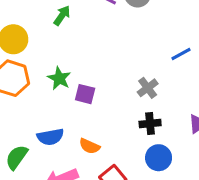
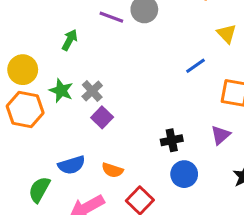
green star: (59, 78) -> (61, 91), moved
gray cross: (148, 88) -> (92, 91), moved
purple square: (85, 94) -> (102, 117), turned 36

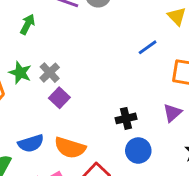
orange semicircle: (112, 170) -> (70, 148), size x1.5

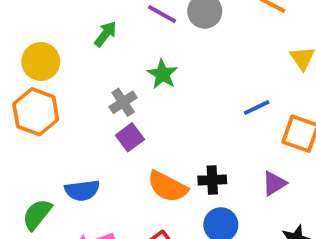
blue line: (148, 47) -> (257, 107), moved
green star: (20, 73) -> (163, 74), moved
orange semicircle: (70, 148) -> (168, 187), moved

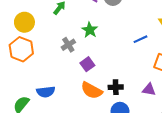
blue line: (257, 107) -> (140, 39), moved
purple square: (130, 137) -> (87, 64), moved
purple triangle: (274, 183) -> (149, 90), turned 40

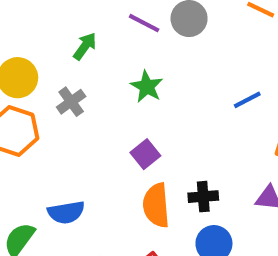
gray cross: (68, 45) -> (71, 102), moved
orange semicircle: (92, 90) -> (156, 205), turned 60

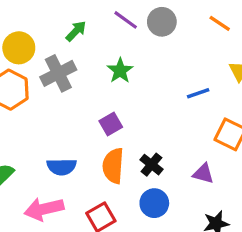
gray cross: (71, 102) -> (58, 73), size x1.5
black cross: (203, 197) -> (151, 165), turned 35
blue semicircle: (66, 212) -> (62, 167), moved

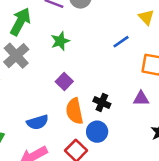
green arrow: (76, 31) -> (20, 22), size x1.6
green star: (120, 71) -> (60, 41), turned 30
blue circle: (154, 203) -> (97, 132), moved

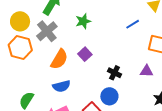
orange semicircle: (74, 111) -> (59, 59), moved, turned -140

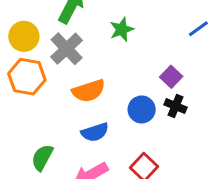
purple square: (85, 54) -> (171, 77), moved
orange semicircle: (59, 59) -> (89, 91), turned 45
blue circle: (109, 96) -> (142, 109), moved

